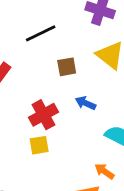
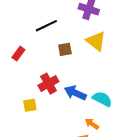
blue arrow: (86, 103) -> (75, 93), moved, size x1.5
yellow square: (39, 145) -> (30, 105), moved

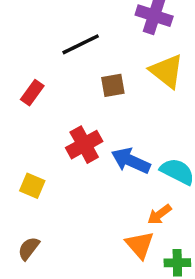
yellow square: (30, 105) -> (32, 186), moved, turned 32
orange arrow: (92, 124) -> (159, 214), turned -72

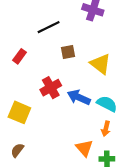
yellow triangle: (167, 71) -> (100, 64), moved
yellow square: (32, 186) -> (19, 112), size x1.5
orange arrow: (159, 214) -> (106, 129), moved, turned -40

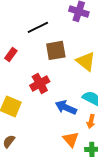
brown square: (68, 52) -> (56, 50), size x1.5
blue arrow: (79, 97) -> (66, 107), moved

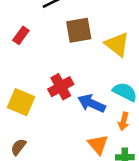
red cross: (40, 83) -> (61, 87), moved

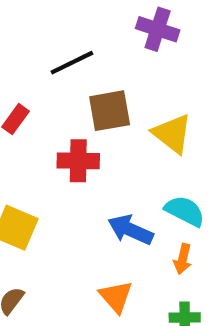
red cross: (61, 87) -> (78, 161), moved, turned 30
orange triangle: (98, 144) -> (116, 297), moved

